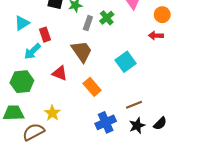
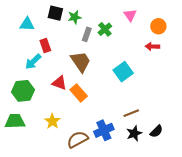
cyan triangle: (22, 23) -> (27, 24), moved, turned 35
orange rectangle: (92, 87) -> (79, 93), moved
brown semicircle: (33, 132) -> (78, 139), moved

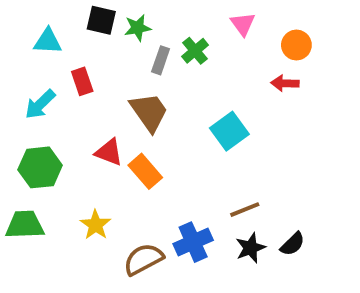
cyan arrow: (33, 62) -> (40, 104), moved

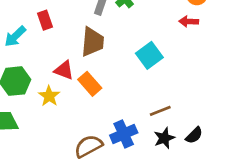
brown trapezoid: (149, 112) -> (92, 42), turned 40
yellow star: (96, 225) -> (49, 96), moved

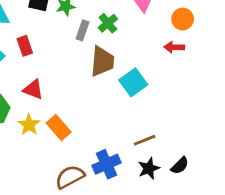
brown trapezoid: (92, 42) -> (102, 61), moved
red triangle: (64, 70) -> (33, 89), moved
orange rectangle: (90, 84) -> (59, 128), moved

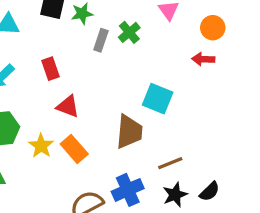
red rectangle: (25, 46) -> (51, 69), moved
brown trapezoid: (102, 61) -> (129, 132), moved
cyan square: (133, 82) -> (158, 99), turned -32
red triangle: (33, 89) -> (68, 106), moved

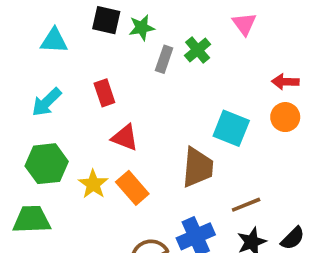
orange circle: (213, 28) -> (285, 117), moved

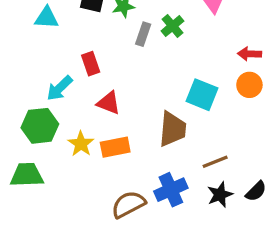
cyan arrow: (47, 102) -> (60, 88), moved
orange rectangle: (132, 188) -> (115, 147), turned -60

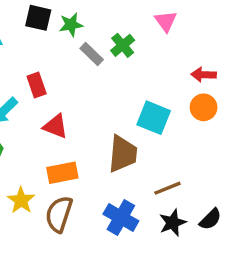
gray rectangle: (143, 34) -> (92, 54), turned -65
yellow star: (81, 144) -> (21, 200), moved
blue cross: (171, 190) -> (121, 218), turned -36
brown semicircle: (128, 204) -> (59, 214), moved, turned -44

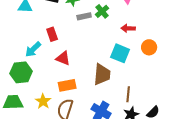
gray rectangle: (92, 54) -> (84, 16), turned -56
red arrow: (204, 75) -> (128, 28), moved
brown line: (167, 188) -> (128, 94), turned -63

